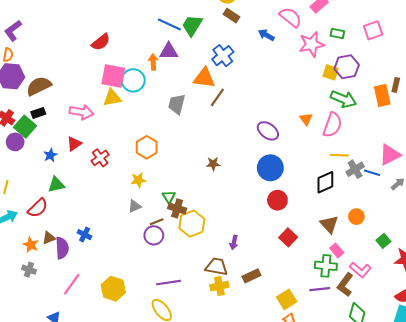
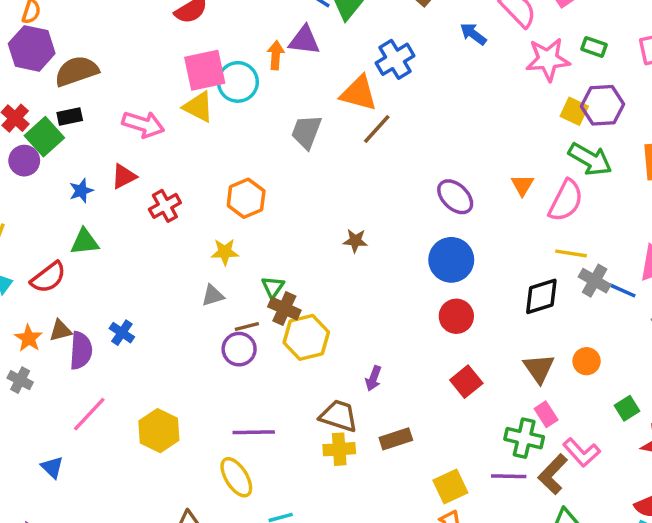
pink square: (113, 76) -> (205, 70), turned -30
yellow triangle: (112, 98) -> (198, 107), turned 30
gray cross: (355, 169) -> (595, 281), turned -36

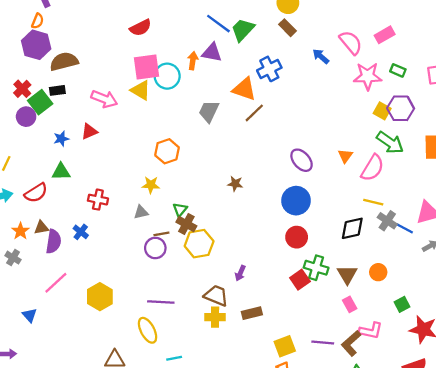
red cross: (165, 206) -> (98, 200), moved, turned 36
green cross: (524, 438) -> (316, 268), moved
pink L-shape: (582, 452) -> (371, 331), turned -40

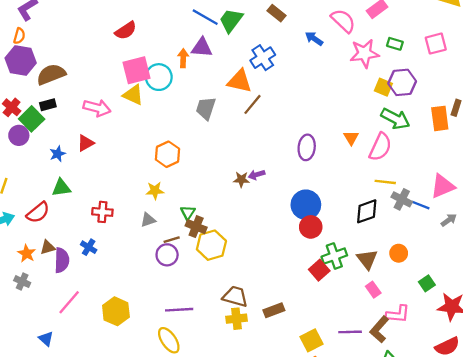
purple ellipse: (302, 160) -> (307, 147), turned 55
blue circle: (296, 201) -> (306, 205), moved
green cross: (316, 268) -> (334, 256), turned -30
purple arrow: (240, 273) -> (257, 175), moved, turned 56

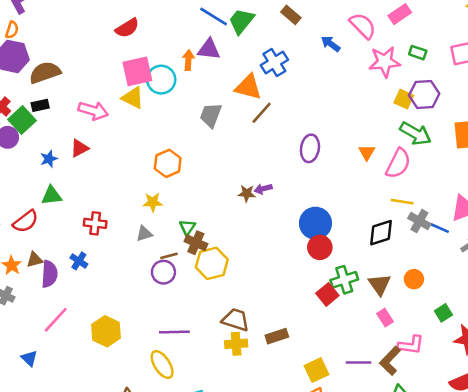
purple ellipse: (307, 147) -> (310, 148), moved

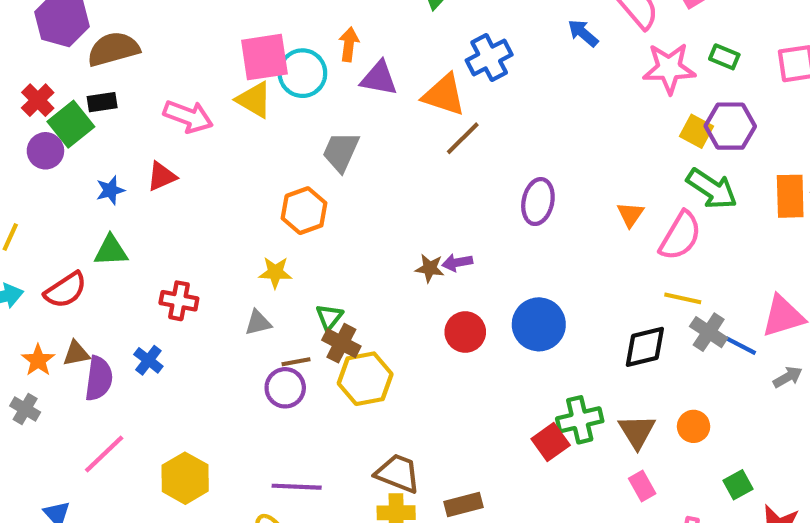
purple triangle: (209, 49) -> (379, 78), moved
gray trapezoid: (211, 115) -> (341, 152), moved
red circle: (320, 247) -> (465, 332), moved

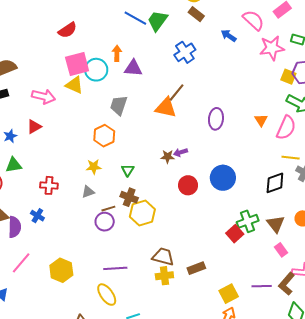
orange triangle: (444, 95) -> (166, 108), moved
green triangle: (329, 317) -> (128, 170), moved

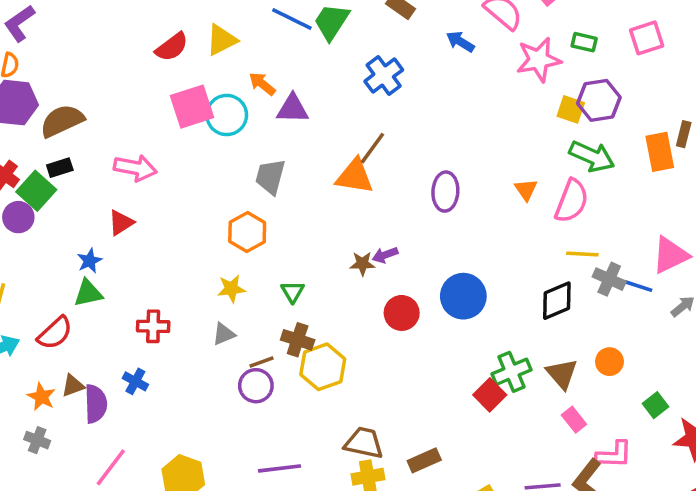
orange arrow: (117, 53) -> (262, 84), turned -49
yellow triangle: (74, 85) -> (222, 40), moved, turned -48
blue star: (10, 136) -> (89, 261), moved

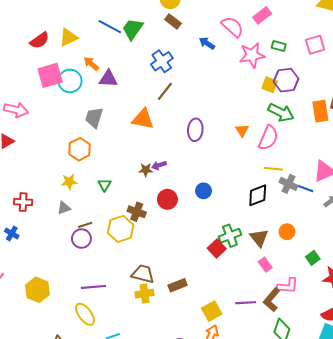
brown line: (372, 148) -> (165, 91), moved
blue circle: (463, 296) -> (204, 191), size x0.6
brown cross: (298, 340) -> (137, 212), moved

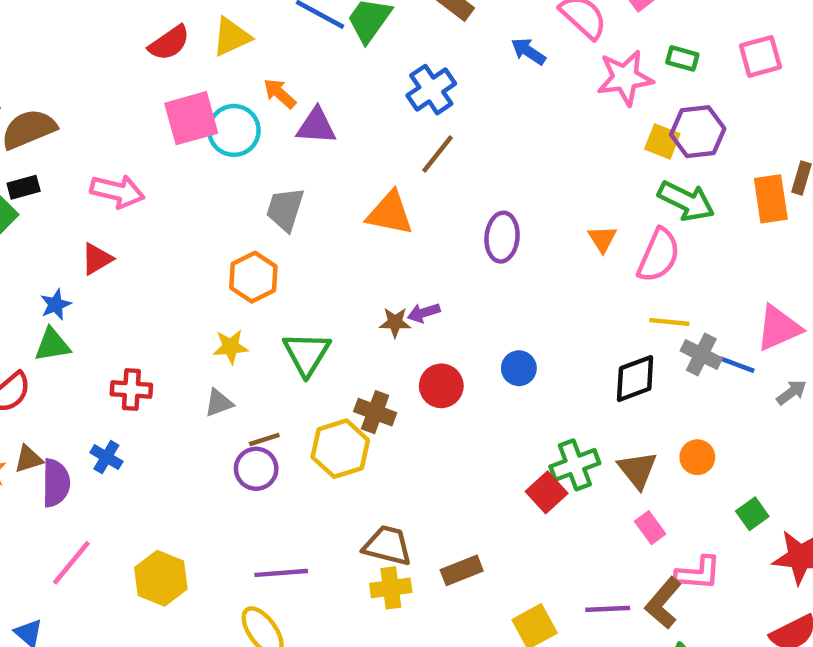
green triangle: (105, 185) -> (307, 354), size x1.6

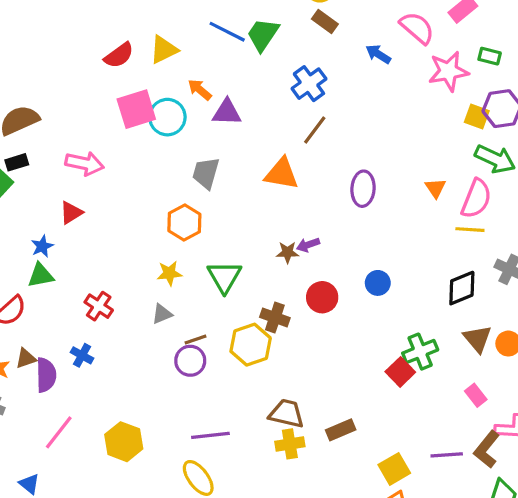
yellow line: (669, 322) -> (470, 230), moved
red cross: (131, 390) -> (99, 306), turned 32
brown triangle: (637, 470) -> (477, 339), moved

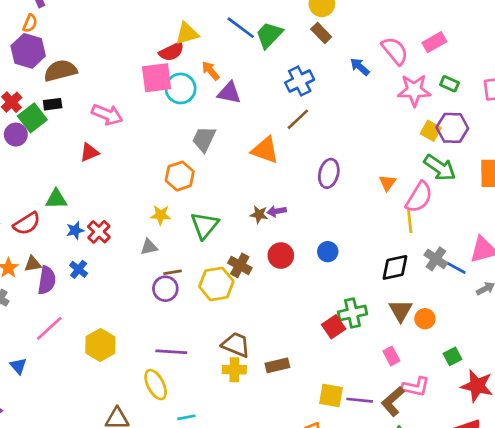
red semicircle: (119, 55) -> (172, 52), moved
yellow line: (470, 230) -> (410, 221), turned 70
blue star: (42, 246) -> (75, 230), moved
yellow square: (394, 469) -> (331, 396), moved, turned 30

